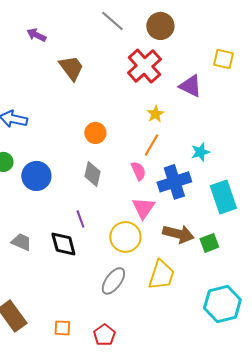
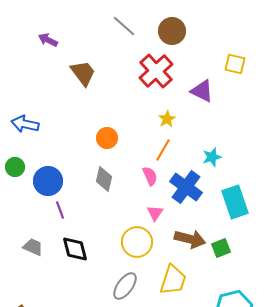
blue cross: (174, 182) -> (186, 187), turned -36
pink triangle: (143, 208) -> (155, 213), size x0.7
purple line: (80, 219) -> (60, 210), moved

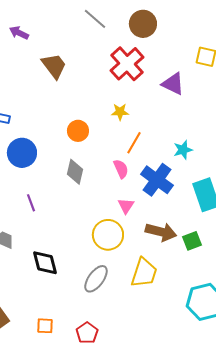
yellow star: (167, 119) -> (120, 112), moved, turned 30
blue circle: (48, 181) -> (22, 153), moved
black diamond: (75, 249) -> (45, 263), moved

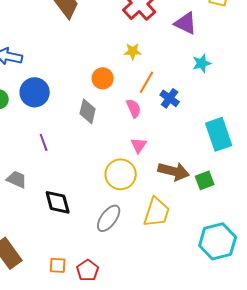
orange circle: (78, 131) -> (103, 78), moved
cyan star: (183, 150) -> (202, 63), moved
blue cross: (157, 180) -> (170, 98), moved, size x0.6
red pentagon: (87, 333) -> (88, 270), moved

